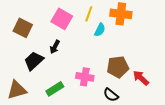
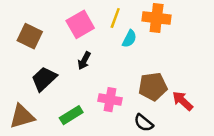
pink square: (62, 19) -> (80, 24), turned 30
black arrow: (55, 47) -> (84, 61), moved

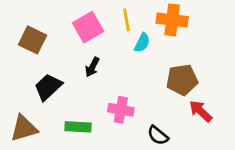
yellow line: (115, 18) -> (127, 20), turned -30
brown pentagon: (153, 87) -> (182, 80), moved
green rectangle: (71, 115) -> (78, 127), turned 35

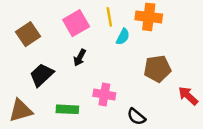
brown square: (32, 40) -> (28, 34), turned 30
red arrow: (201, 111) -> (188, 96), moved

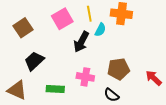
black arrow: (80, 58) -> (81, 42), moved, size x1.5
brown pentagon: (157, 69) -> (118, 69), moved
brown triangle: (21, 111) -> (17, 90), turned 40

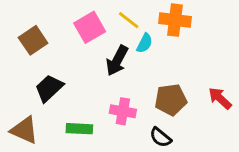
yellow line: (89, 14) -> (129, 20), turned -42
red arrow: (154, 78) -> (220, 98), moved

